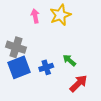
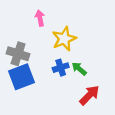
yellow star: (60, 15) -> (64, 39), moved
blue cross: (46, 67) -> (61, 68), moved

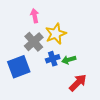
gray cross: (18, 54) -> (34, 42), moved, turned 30
green arrow: (79, 69) -> (69, 60), turned -56

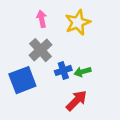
yellow star: (56, 34) -> (78, 22), moved
red arrow: (78, 83) -> (76, 101), moved

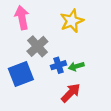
pink arrow: (42, 19) -> (22, 18), moved, size x1.5

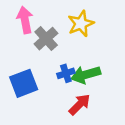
gray cross: (37, 46) -> (46, 39), moved
green arrow: (76, 66) -> (86, 75), size x1.6

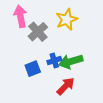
blue square: (24, 83) -> (33, 69), moved, size x0.7

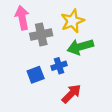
gray cross: (38, 32) -> (41, 34), turned 30
green arrow: (71, 61) -> (80, 47), moved

